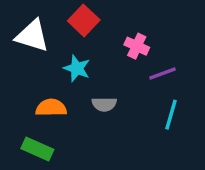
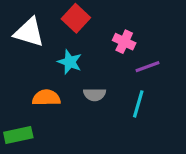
cyan line: (171, 115) -> (138, 104), moved
green rectangle: (37, 149) -> (18, 135), moved, turned -36

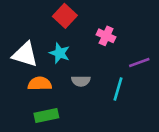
white triangle: (29, 32) -> (25, 54), moved
purple line: (147, 67) -> (139, 62), moved
green rectangle: (18, 135) -> (46, 116), moved

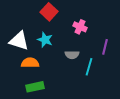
purple line: (139, 62) -> (105, 47), turned -56
gray semicircle: (81, 81) -> (72, 55), moved

